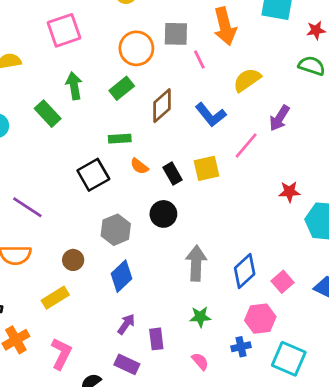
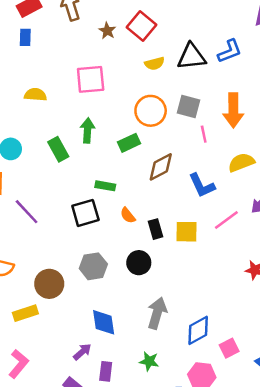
green rectangle: (120, 139) -> (105, 186), moved
purple line: (27, 207) -> (27, 212), moved
brown circle: (73, 260) -> (49, 284), size x1.5
blue diamond: (122, 276) -> (104, 322), moved, turned -68

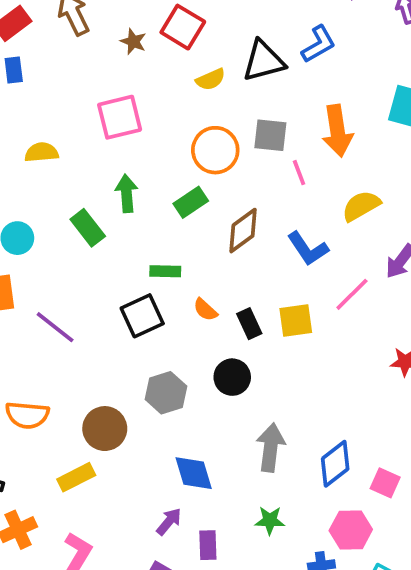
pink square: (229, 348) -> (385, 483), turned -30

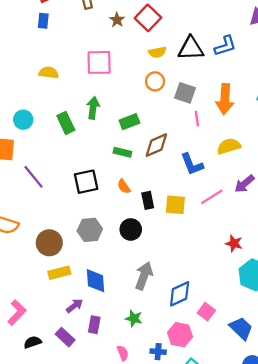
orange circle: (215, 150) -> (155, 81), moved, size x0.7
green rectangle: (165, 271) -> (122, 152), moved
yellow rectangle: (76, 477) -> (59, 273), moved

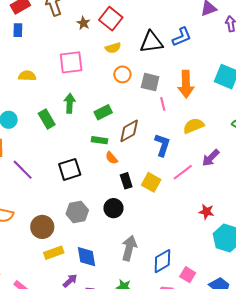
yellow semicircle: (157, 52) -> (113, 48), moved
blue L-shape: (192, 164) -> (162, 145), turned -135
orange semicircle: (124, 186) -> (111, 158), moved
yellow square: (175, 205) -> (151, 182), turned 30

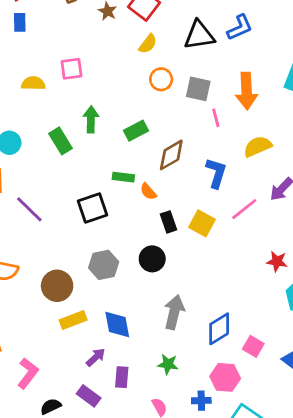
yellow semicircle: (113, 48) -> (148, 44), turned -35
pink square: (71, 62) -> (72, 69), moved, size x0.7
green rectangle: (100, 140) -> (123, 177), moved

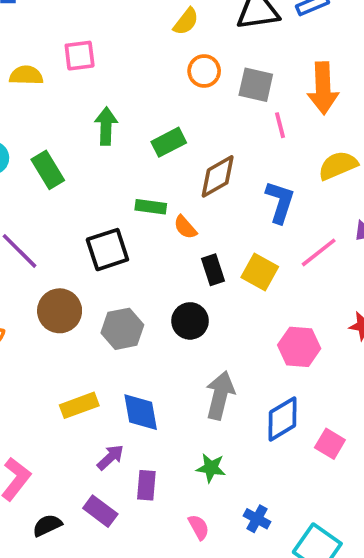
green rectangle: (60, 141) -> (48, 170), moved
brown circle: (57, 286) -> (60, 311), moved
pink hexagon: (225, 377) -> (299, 347), moved
blue cross: (201, 401) -> (257, 519), turned 30

